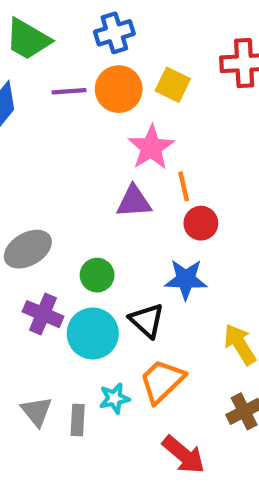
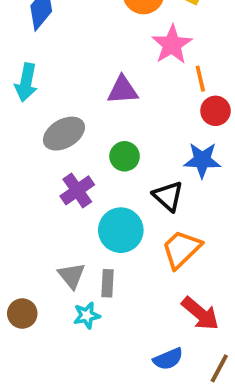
purple triangle: (134, 202) -> (123, 90), moved
purple cross: (43, 314) -> (77, 190), turned 32
cyan circle: (93, 333) -> (121, 230), moved
cyan star: (114, 398) -> (87, 315), moved

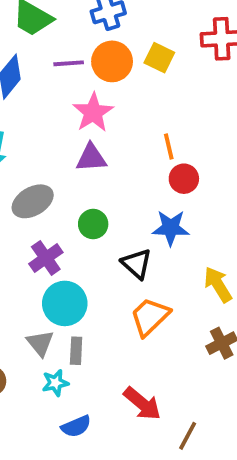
pink star: (172, 45) -> (93, 112), moved
cyan circle: (121, 230) -> (65, 303), moved
red arrow: (200, 314) -> (142, 404), moved
blue semicircle: (168, 359) -> (76, 426), moved

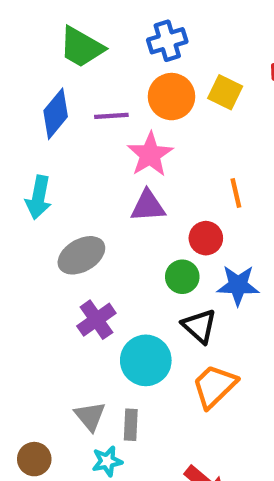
purple line: (69, 63) -> (111, 116), moved
red circle: (184, 179) -> (206, 238), moved
green circle: (93, 224) -> (182, 277), moved
cyan circle: (65, 303) -> (146, 360), moved

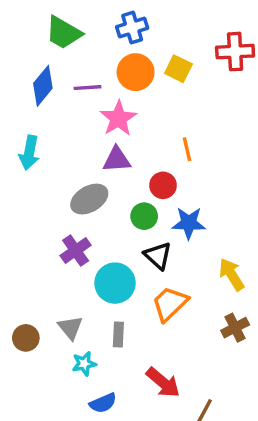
gray ellipse: (81, 255) -> (89, 199), moved
gray rectangle: (131, 425) -> (118, 335), moved
brown circle: (34, 459) -> (26, 338), moved

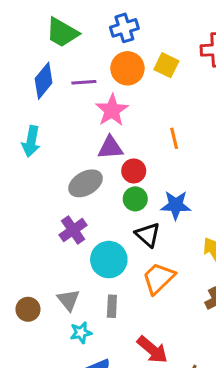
red circle: (163, 185) -> (134, 171), moved

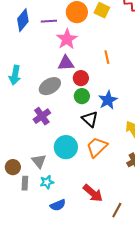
cyan arrow: (31, 141) -> (15, 75), moved
blue star: (176, 205) -> (108, 100), turned -30
cyan circle: (109, 260) -> (66, 147), moved
gray rectangle: (112, 306) -> (25, 183), moved

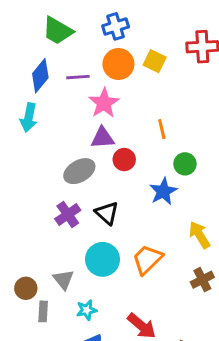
cyan arrow: (15, 75) -> (29, 118), moved
green circle: (82, 96) -> (185, 164), moved
black triangle: (90, 119) -> (107, 213), moved
cyan star: (47, 182) -> (87, 310), moved

